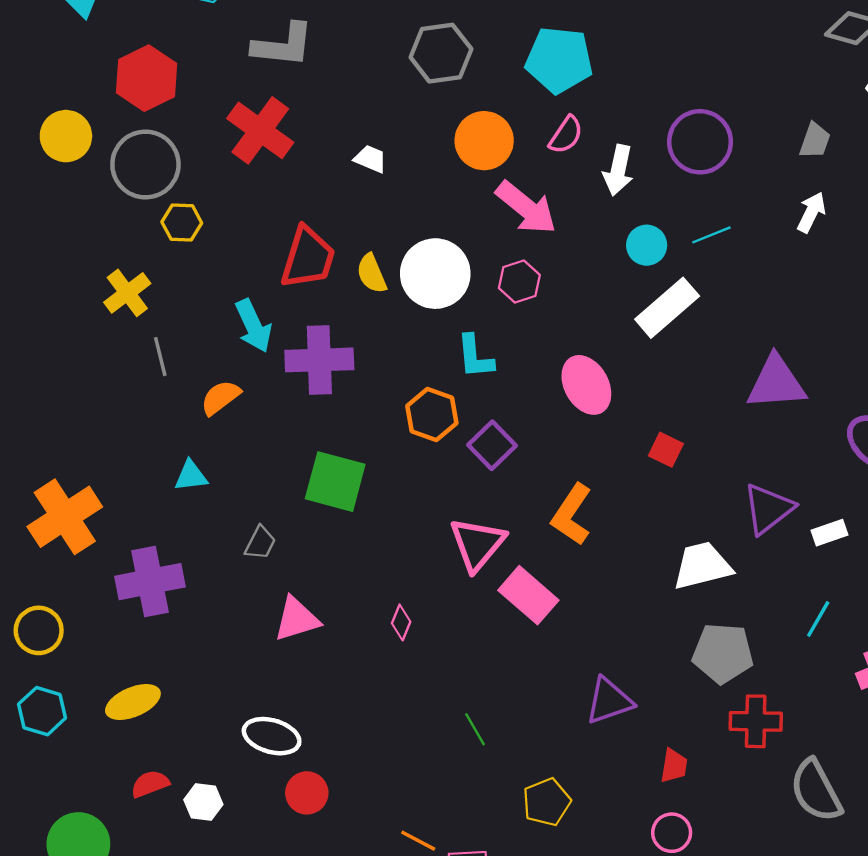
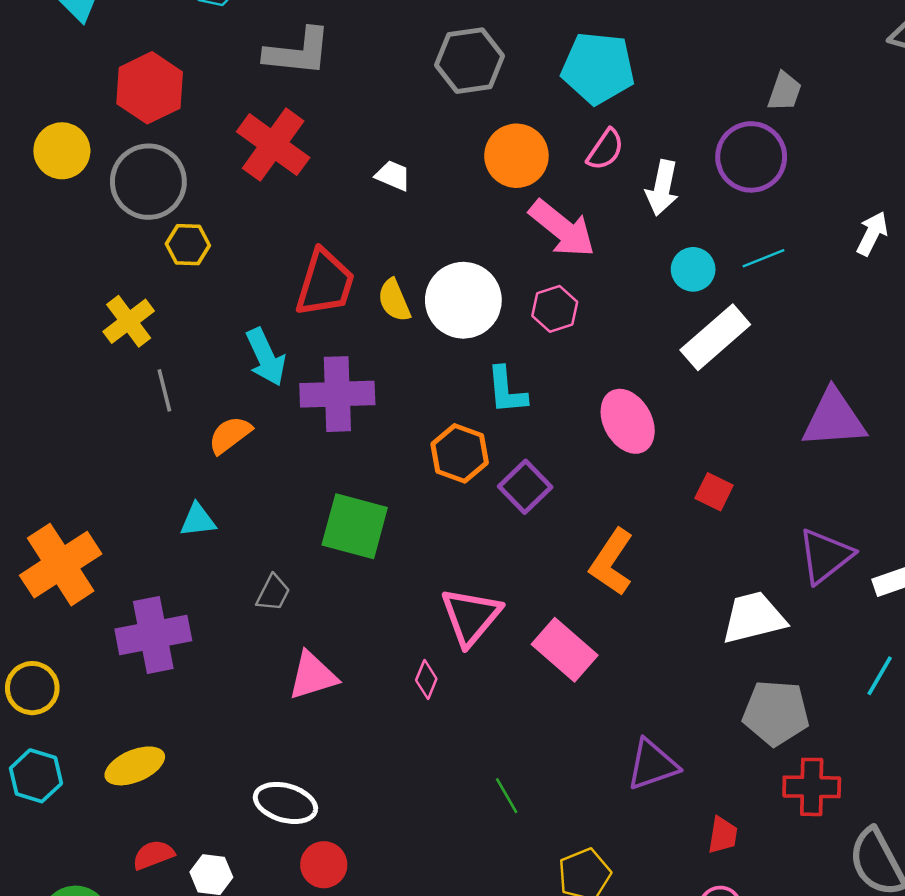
gray trapezoid: (815, 141) -> (784, 91), moved
pink triangle: (477, 544) -> (471, 616), moved

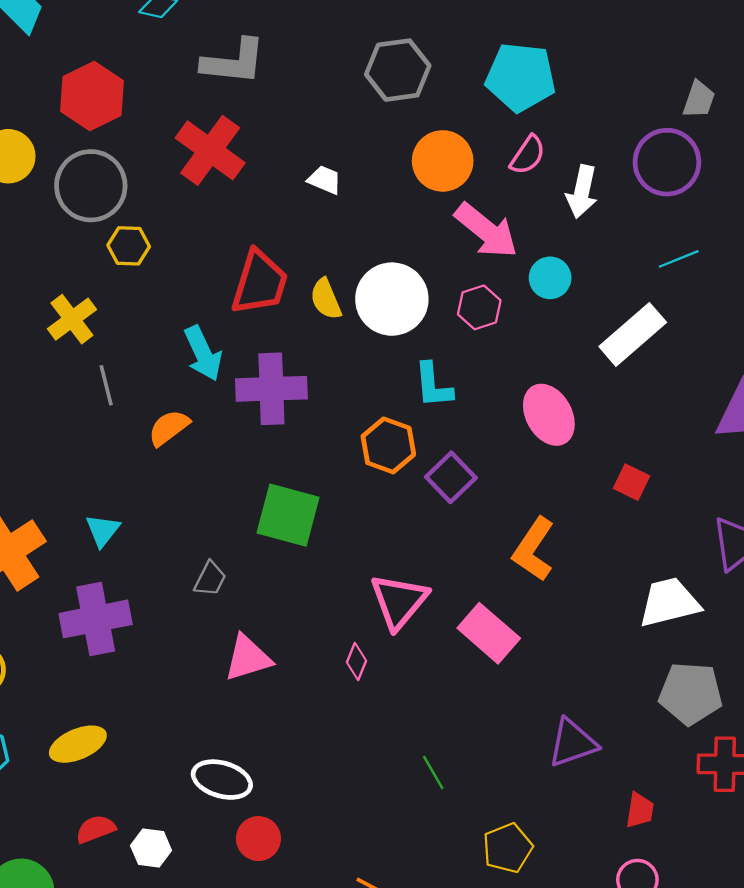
cyan circle: (693, 269) -> (550, 278), moved
cyan triangle: (198, 520) -> (103, 530), moved, turned -45

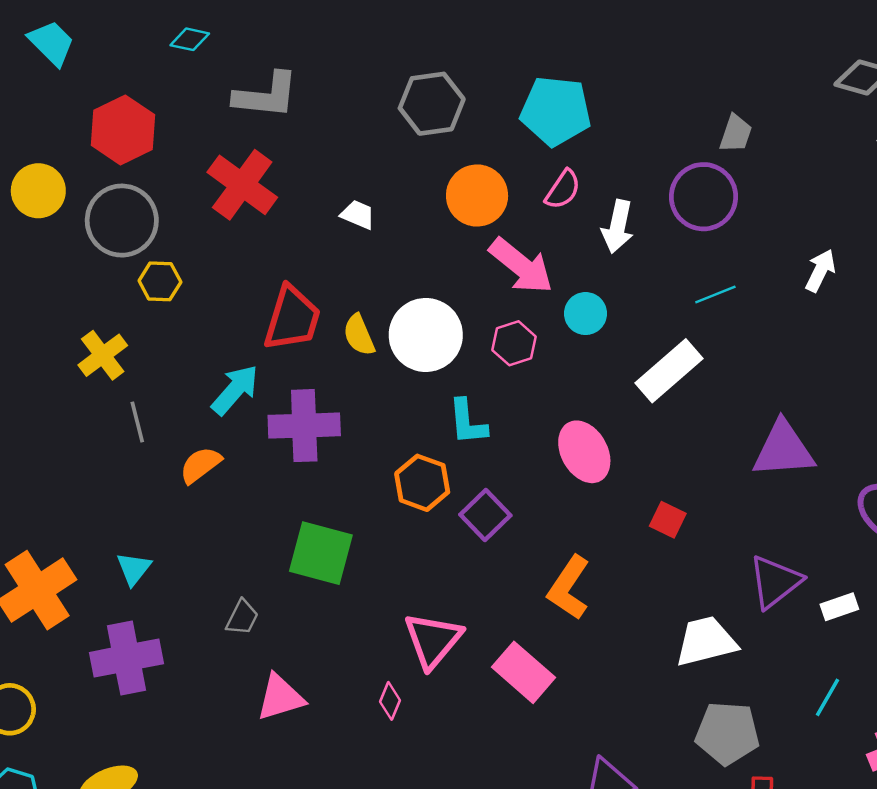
cyan arrow: (203, 353) -> (235, 390), turned -114

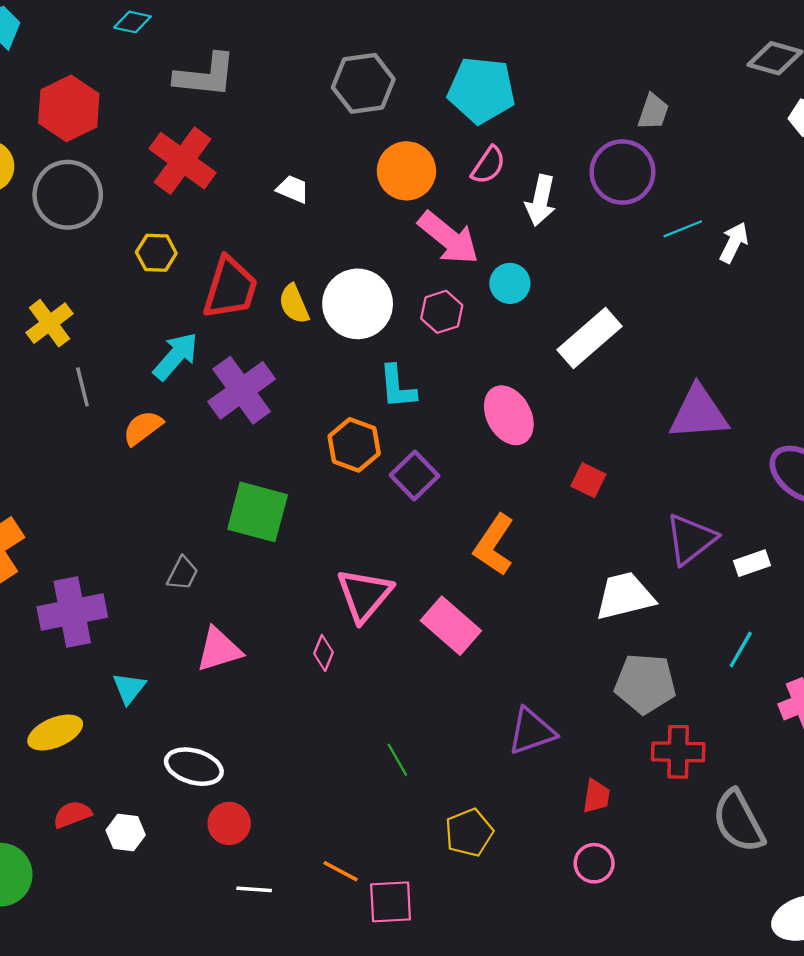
yellow hexagon: (160, 281) -> (156, 253), moved
cyan line: (715, 294) -> (683, 229), moved
purple cross: (304, 426) -> (242, 390), turned -34
cyan triangle: (134, 569) -> (129, 688), moved

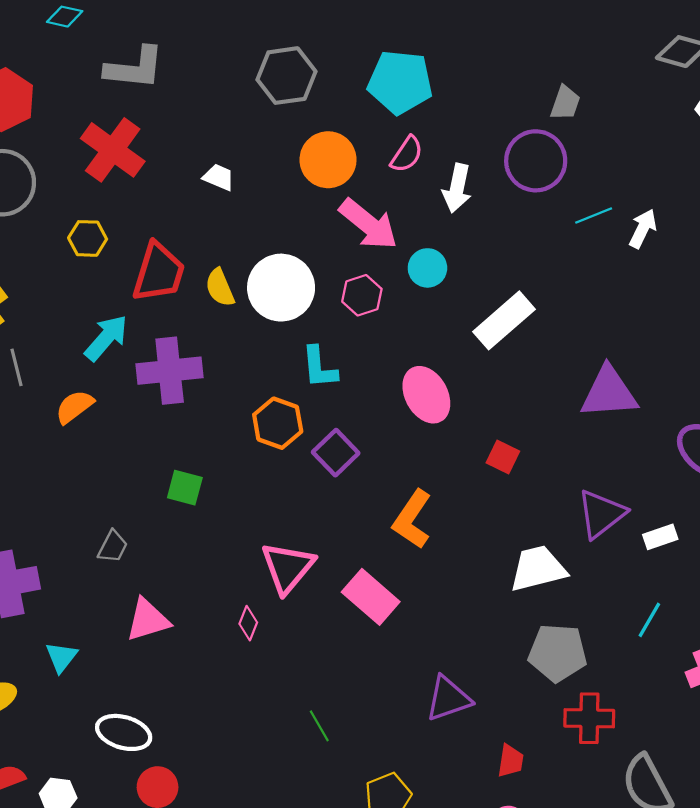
purple cross: (242, 390) -> (170, 371), turned 30
green square: (258, 512) -> (185, 488), size x0.6

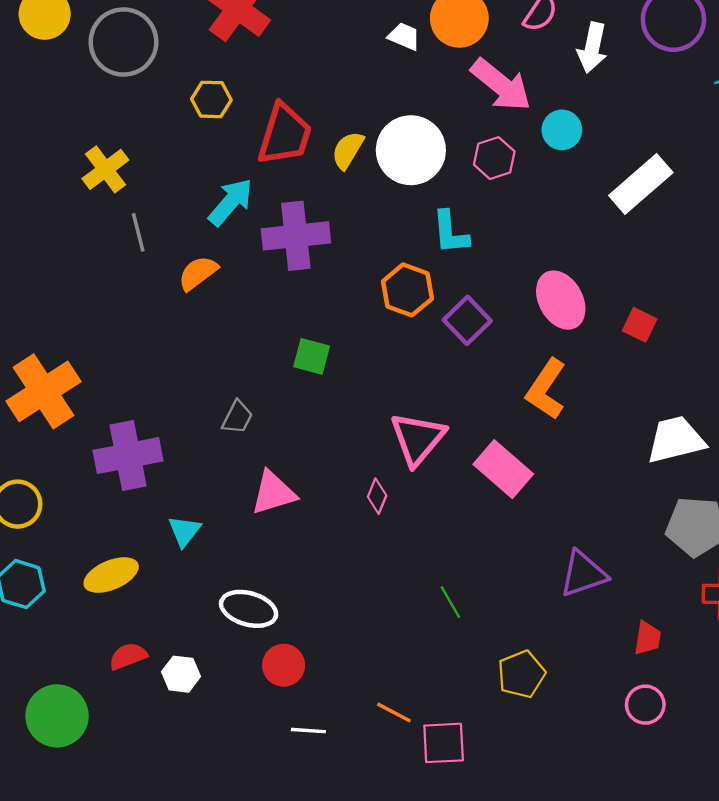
white trapezoid: (219, 177) -> (404, 36), moved
yellow semicircle: (220, 288) -> (348, 150), turned 54
pink ellipse: (426, 395) -> (561, 300), moved

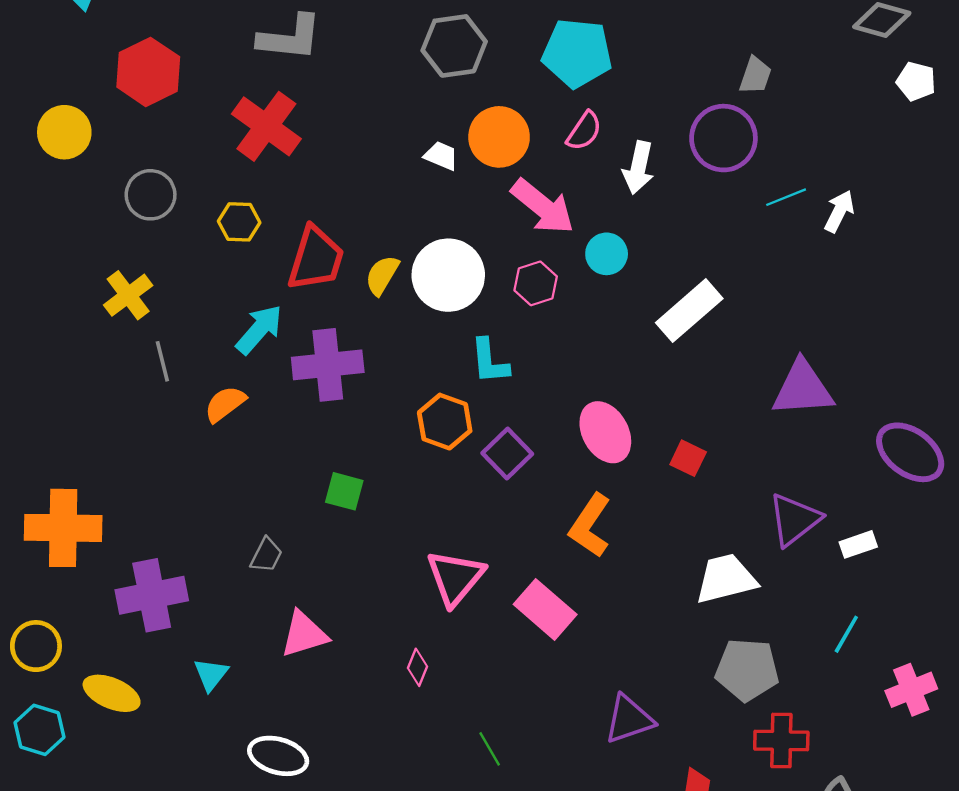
gray circle: (124, 42) -> (151, 195), moved, size x0.7
orange cross: (43, 391) -> (63, 528), turned 34
pink diamond: (377, 496) -> (418, 667), moved
yellow ellipse: (111, 575) -> (112, 693), moved, turned 46

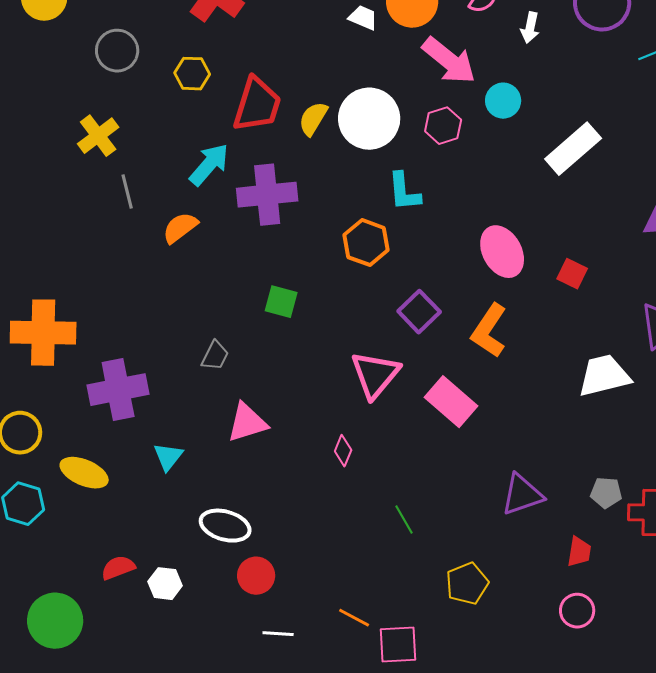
white arrow: (638, 168) -> (530, 28), size x0.7
purple square: (507, 453) -> (419, 312), moved
gray pentagon: (747, 670) -> (606, 493), moved, size x0.6

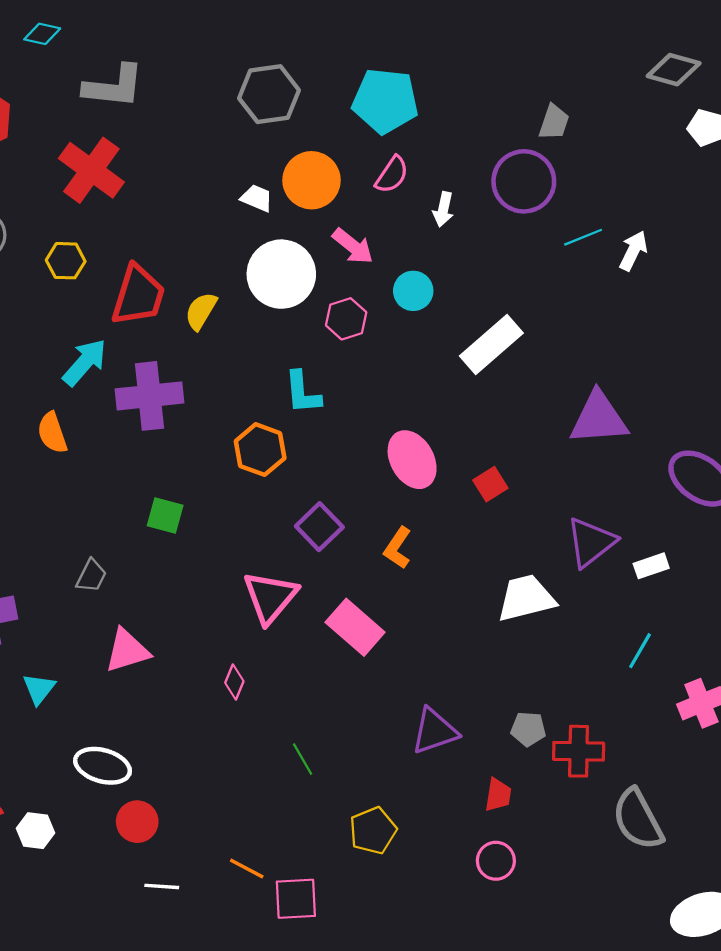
pink arrow: (449, 61) -> (353, 246), size x0.7
white circle: (369, 119) -> (281, 274), moved
orange semicircle: (180, 228) -> (52, 433), turned -72
red square: (572, 274) -> (490, 484), turned 32
orange L-shape: (489, 331) -> (398, 548), size x0.7

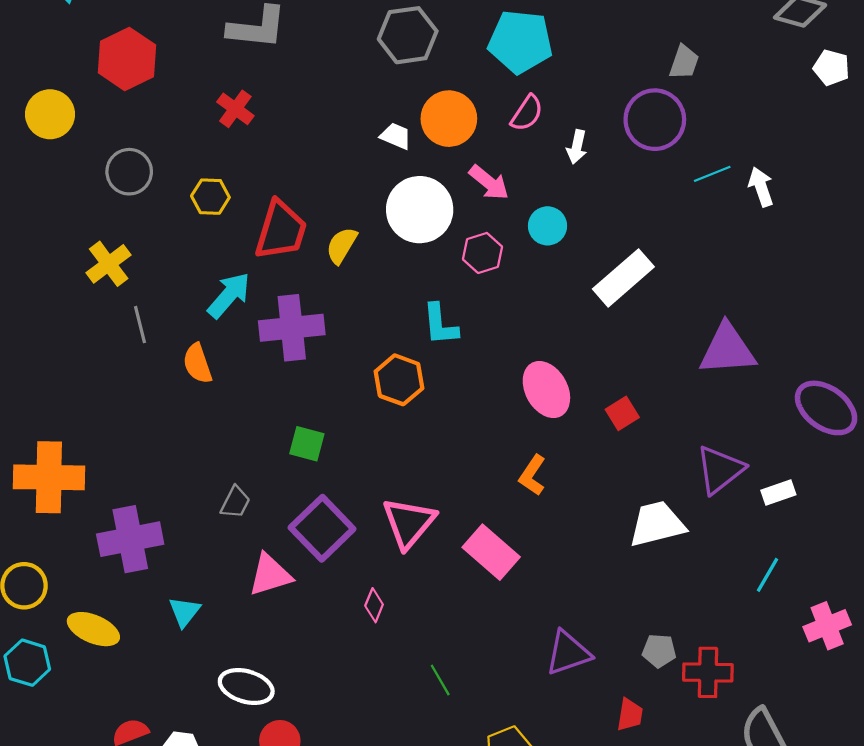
red cross: (91, 170) -> (235, 109), size x0.6
white arrow: (633, 251) -> (761, 187), turned -45
purple square: (319, 527) -> (322, 528), moved, size x1.4

